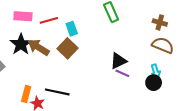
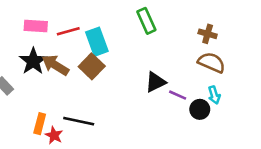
cyan rectangle: (72, 29) -> (97, 42), size x1.5
cyan arrow: (156, 71) -> (214, 95), moved
purple line: (122, 73) -> (178, 95), moved

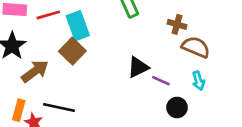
brown cross: (208, 34) -> (177, 24), moved
brown arrow: (55, 65) -> (35, 71), moved, turned 112
black circle: (200, 109) -> (177, 107), moved

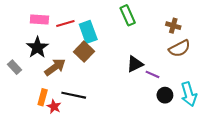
brown cross: (177, 24) -> (173, 26), moved
brown semicircle: (196, 47) -> (179, 48), turned 130
cyan arrow: (198, 81) -> (189, 94), moved, size x1.6

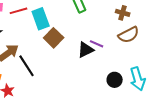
brown square: (84, 52) -> (54, 38), moved
purple line: (153, 74) -> (97, 44), moved
black line: (74, 95) -> (27, 66), moved, turned 45

